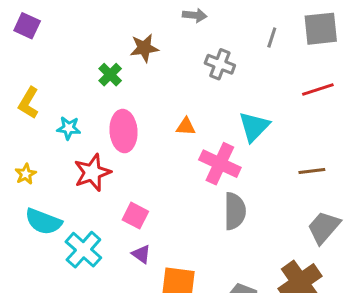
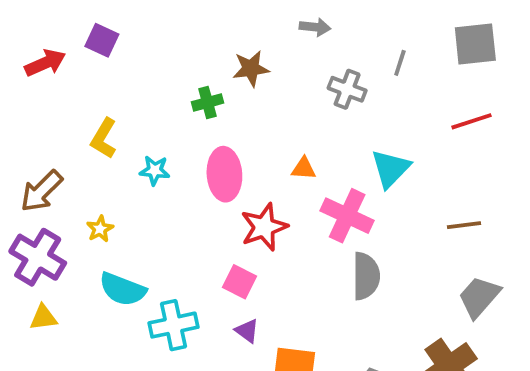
gray line: (272, 38) -> (400, 63), moved
green cross: (110, 75) -> (207, 102), turned 30
red star: (92, 173) -> (264, 227), moved
cyan cross: (83, 250) -> (174, 325), turned 36

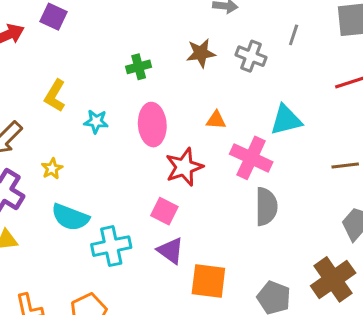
brown star: (251, 69) -> (201, 53), moved
cyan triangle: (390, 169) -> (286, 120), turned 32
purple triangle: (247, 331) -> (171, 251), size x1.4

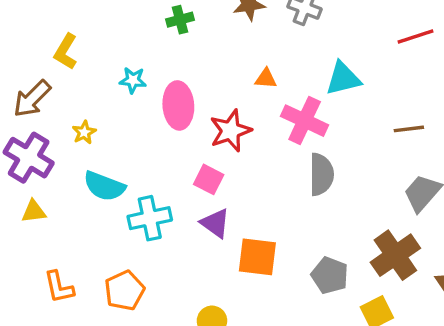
yellow L-shape: (55, 96) -> (66, 52), moved
pink ellipse: (152, 125) -> (178, 105), moved

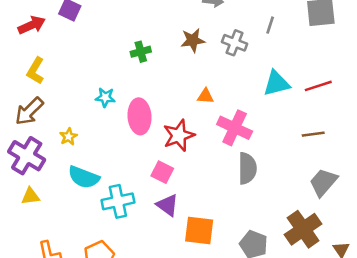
red line: (416, 36) -> (318, 86), moved
yellow L-shape: (66, 52) -> (36, 71), moved
cyan triangle: (343, 79) -> (276, 83), moved

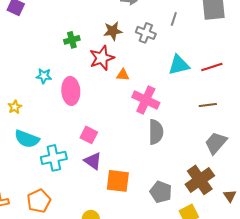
red star: (179, 135) -> (102, 58), moved

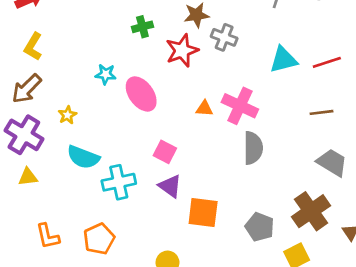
gray cross: (146, 33) -> (224, 37), moved
orange triangle: (123, 75) -> (204, 108), moved
pink ellipse: (71, 91) -> (141, 94), turned -32
gray trapezoid: (216, 143) -> (332, 162), turned 80

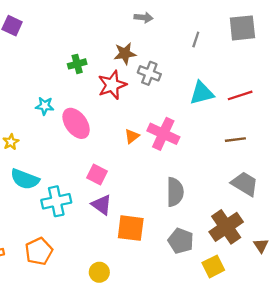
orange triangle: (204, 108) -> (132, 136), turned -42
gray semicircle: (253, 148) -> (175, 192), moved

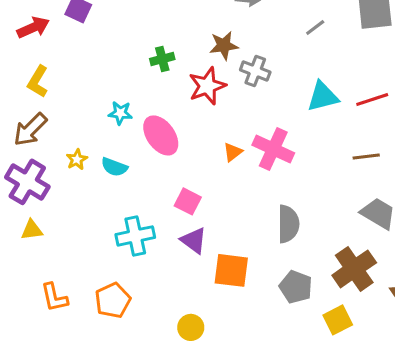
gray line: (196, 40) -> (315, 28), turned 35
cyan semicircle: (25, 179) -> (114, 167), moved, size x0.7

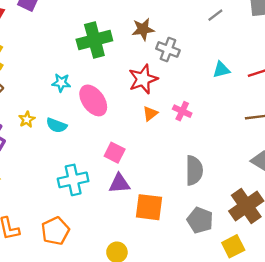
green cross: (162, 59) -> (94, 40), size x1.8
red star: (207, 86) -> (143, 79), moved
cyan triangle: (323, 96) -> (221, 70), size x0.7
pink cross: (273, 149) -> (182, 111), size x0.6
purple triangle: (194, 240) -> (119, 183), turned -40

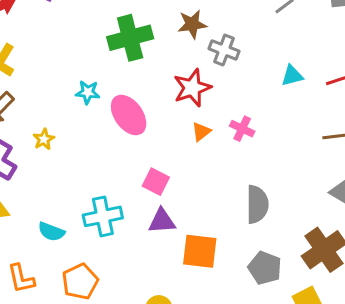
cyan semicircle: (56, 125) -> (51, 232), moved

